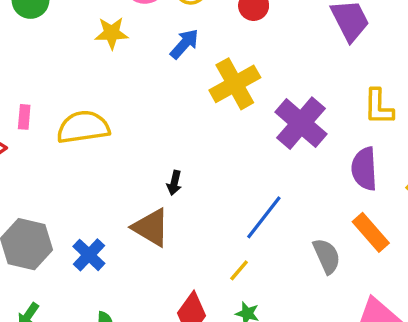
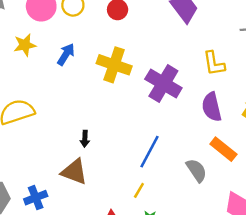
blue arrow: (184, 44) -> (66, 54), moved
yellow cross: (235, 84) -> (114, 65), turned -32
blue cross: (89, 255) -> (36, 198), turned 35

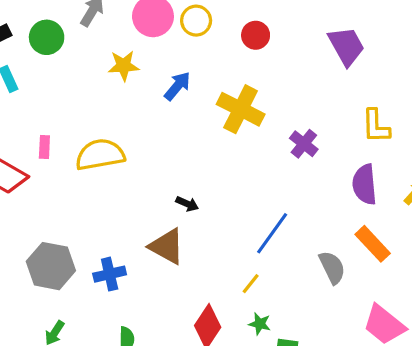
purple cross: (163, 83) -> (304, 144), size x0.6
black arrow: (85, 139) -> (187, 204), turned -77

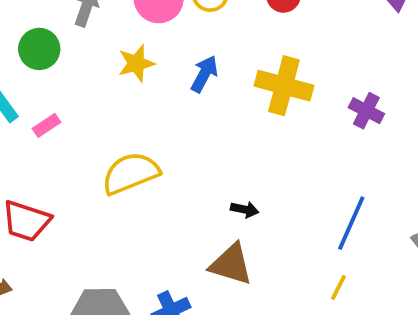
pink rectangle: (44, 147) -> (46, 125), moved, turned 65

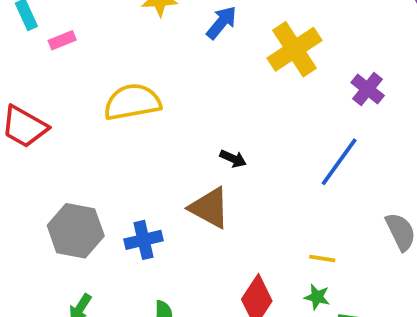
yellow cross: (284, 86) -> (294, 49), turned 30
blue line: (351, 223) -> (339, 162), moved
yellow line: (338, 288) -> (322, 258), moved, turned 60

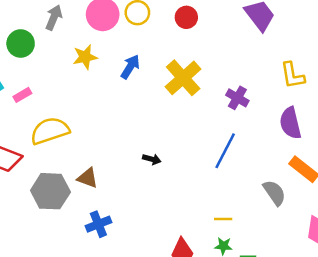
yellow semicircle: (132, 102) -> (50, 131), moved
brown triangle: (210, 208) -> (88, 178), moved, size x0.7
gray hexagon: (76, 231) -> (50, 191), moved

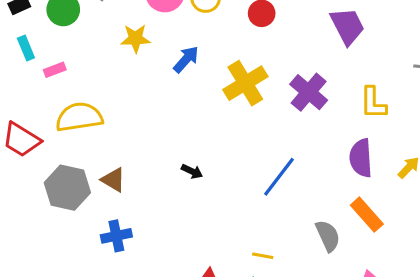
purple cross: (237, 98) -> (309, 92), moved, size x1.4

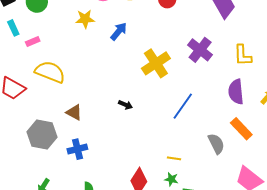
yellow cross: (245, 83) -> (156, 63), moved
yellow semicircle: (79, 117) -> (50, 72), turned 32
gray hexagon: (67, 188) -> (42, 134), moved

